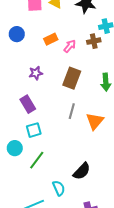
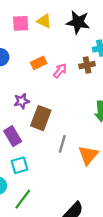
brown rectangle: (72, 78) -> (41, 118), moved

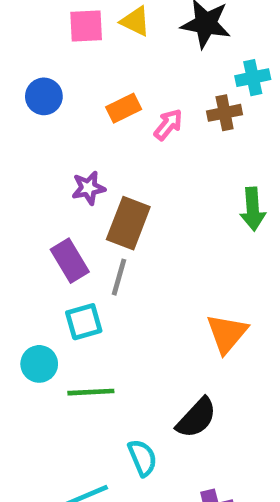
gray line: (62, 144) -> (119, 277), moved
orange triangle: (88, 155) -> (227, 333), moved
green line: (23, 199) -> (91, 392), turned 50

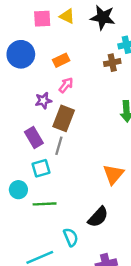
blue circle: (44, 96) -> (21, 54), size x1.5
pink arrow: (168, 125) -> (66, 85), moved

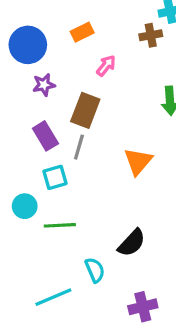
blue circle: (21, 54) -> (28, 45), moved
pink arrow: (66, 85) -> (106, 66), moved
purple star: (43, 101) -> (44, 85), moved
orange triangle: (113, 174) -> (138, 161), moved

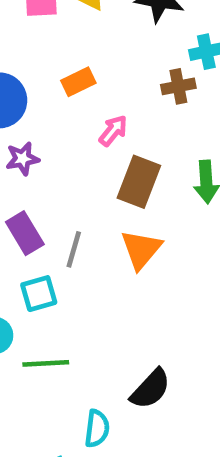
brown rectangle: (85, 110) -> (139, 182), moved
orange triangle: (138, 161) -> (141, 249), moved
cyan semicircle: (95, 270) -> (97, 429), turned 30

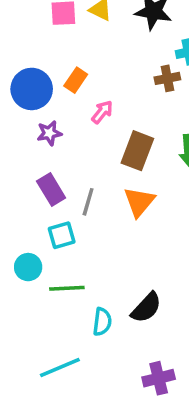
orange rectangle: (78, 82) -> (76, 80), moved, turned -30
pink arrow: (113, 131) -> (102, 112), moved
cyan semicircle: (97, 429) -> (102, 322), moved

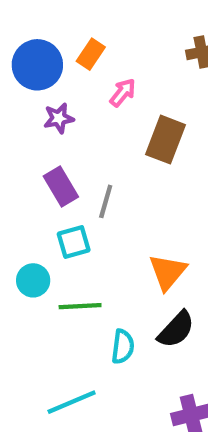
orange triangle: (139, 202) -> (168, 272), moved

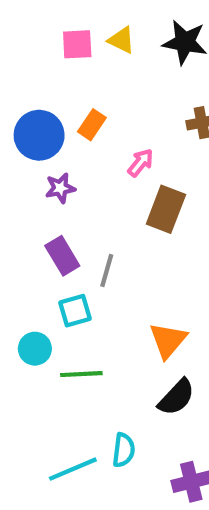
pink arrow: (123, 93) -> (141, 163), moved
cyan semicircle: (123, 347) -> (124, 450), moved

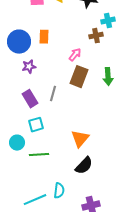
orange rectangle: (92, 125) -> (44, 37), turned -32
pink arrow: (141, 163) -> (75, 55), moved
gray line: (107, 270) -> (53, 94), moved

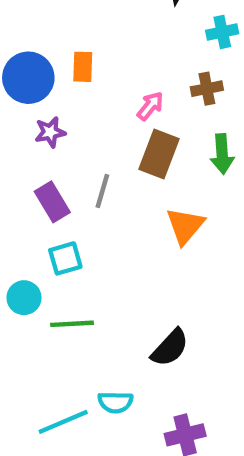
brown cross: (96, 36) -> (207, 89), moved
orange triangle: (80, 139) -> (185, 226), moved
cyan semicircle: (59, 191) -> (115, 402), turned 84

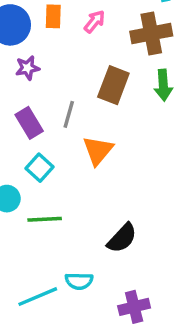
brown cross: (207, 89) -> (151, 34), size x1.6
pink arrow: (150, 106) -> (95, 21), moved
orange triangle: (185, 226) -> (98, 150), moved
cyan square: (65, 258) -> (39, 168), turned -32

